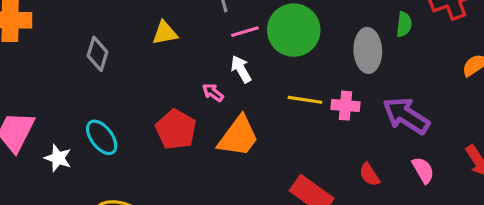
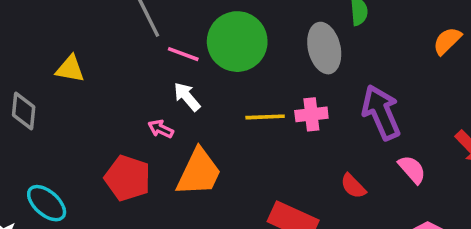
pink line: (245, 32) -> (183, 54), turned 48
yellow triangle: (165, 33) -> (70, 69), moved, turned 32
purple arrow: (406, 116) -> (381, 112), turned 45

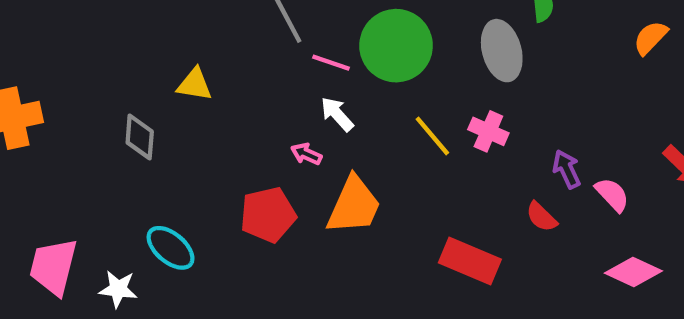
purple arrow: (381, 112) -> (567, 169), moved, size x0.6
pink cross: (311, 114) -> (488, 131), turned 32
yellow line: (265, 117) -> (432, 136), turned 54
red pentagon: (128, 178) -> (268, 215), turned -30

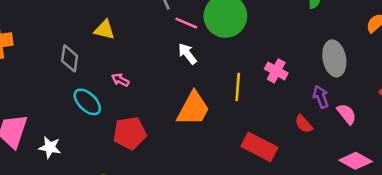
gray ellipse: (502, 51) -> (334, 58), moved
yellow line: (432, 136) -> (238, 87), moved, turned 40
pink arrow: (306, 154) -> (120, 80), moved
red pentagon: (268, 215) -> (130, 133), moved
cyan ellipse: (171, 248) -> (87, 102), moved

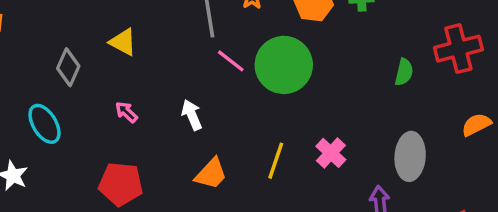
white arrow: (187, 54) -> (192, 115), moved
cyan ellipse: (87, 102) -> (44, 124), moved
orange trapezoid: (193, 109) -> (211, 174), size x0.7

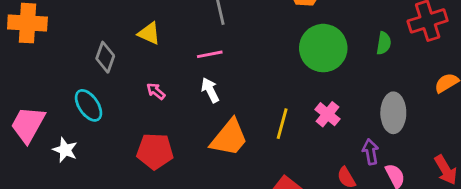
pink line: (231, 61) -> (210, 54), moved, turned -45
green circle: (284, 65) -> (323, 48), moved
orange trapezoid: (211, 174) -> (229, 138), size x1.4

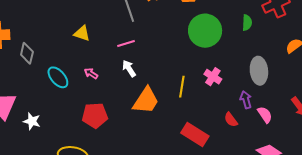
gray diamond: (105, 57) -> (27, 53), moved
cyan ellipse: (89, 105) -> (58, 77), moved

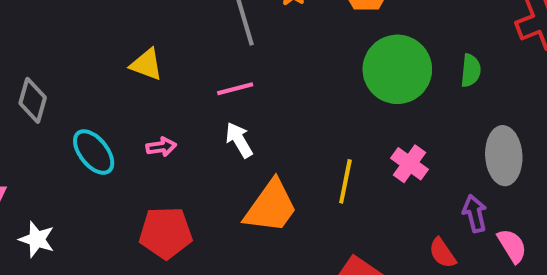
green semicircle: (247, 23) -> (471, 71), moved
pink arrow: (91, 73) -> (161, 147), turned 136

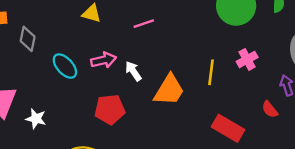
white arrow: (239, 140) -> (133, 71), moved
pink arrow: (161, 147) -> (104, 60), size x1.5
pink cross: (410, 164) -> (247, 59), turned 30

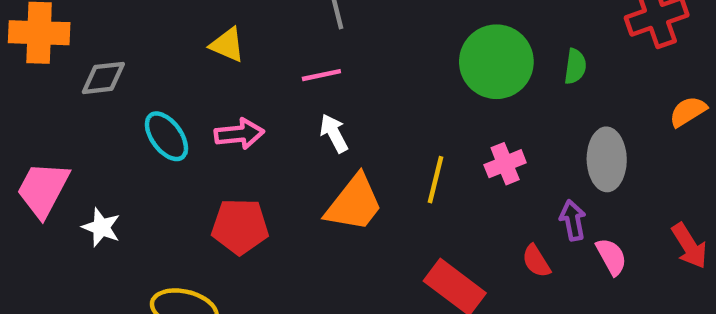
gray diamond: (28, 39) -> (103, 78), turned 65
white arrow: (133, 71) -> (334, 133), moved

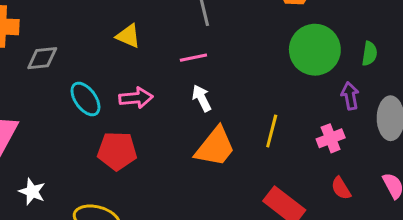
pink cross: (505, 164) -> (331, 138), moved
purple arrow: (573, 220) -> (350, 96), moved
red pentagon: (240, 226) -> (117, 151), moved
white star: (101, 227) -> (32, 192), moved

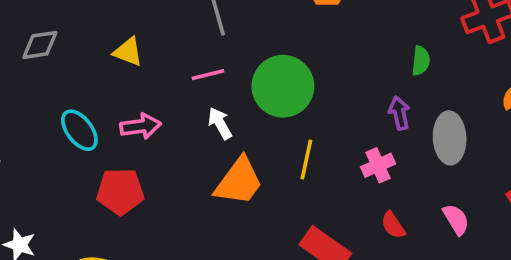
green circle: (315, 50) -> (283, 86), moved
gray diamond: (42, 58) -> (40, 45), moved

